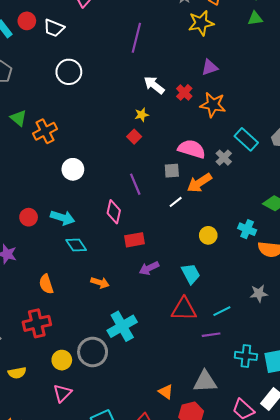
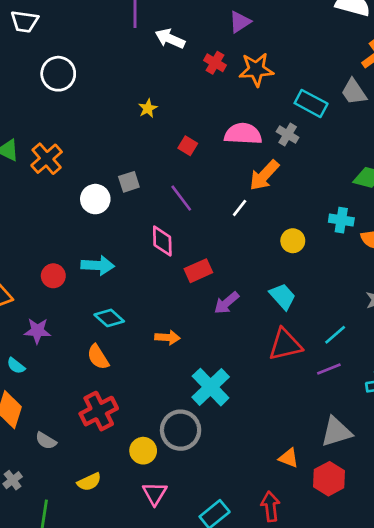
white arrow: (154, 85) -> (170, 39), moved
yellow star: (142, 115) -> (148, 108), moved
red square: (134, 137) -> (188, 146), moved
gray square: (172, 171) -> (129, 182), moved
cyan diamond: (76, 245) -> (109, 318), moved

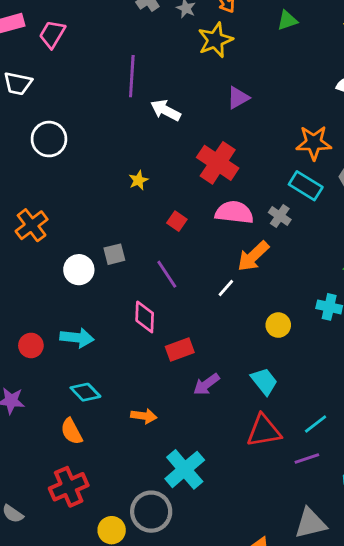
red cross: (215, 63) -> (218, 163), moved, size x1.8
orange star: (256, 69) -> (314, 143), moved

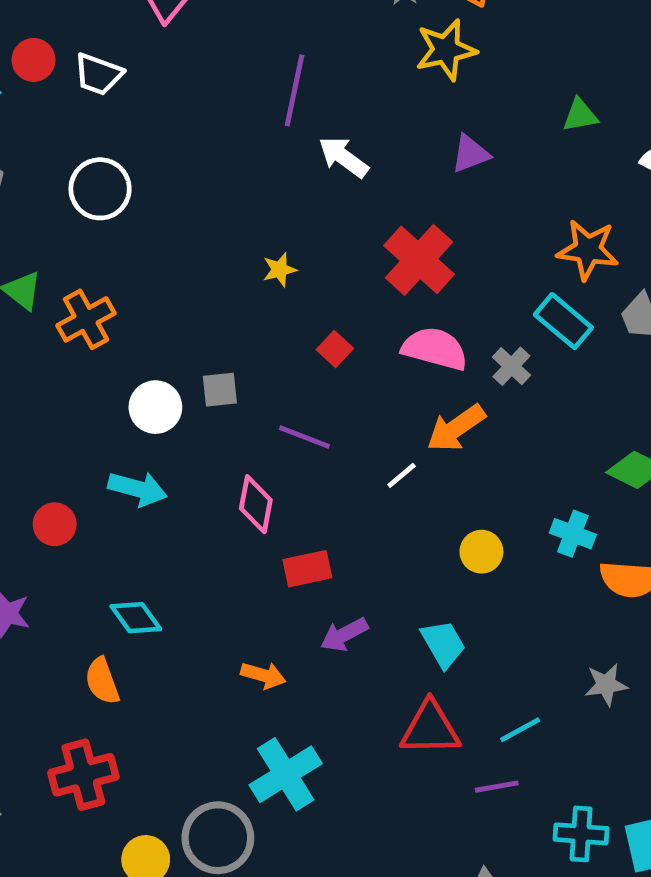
green triangle: (287, 20) -> (580, 115), moved
white circle: (49, 139) -> (100, 189), moved
purple line: (167, 274) -> (304, 437), turned -44
cyan arrow: (77, 338) -> (138, 489), moved
orange arrow: (144, 416) -> (263, 675), moved

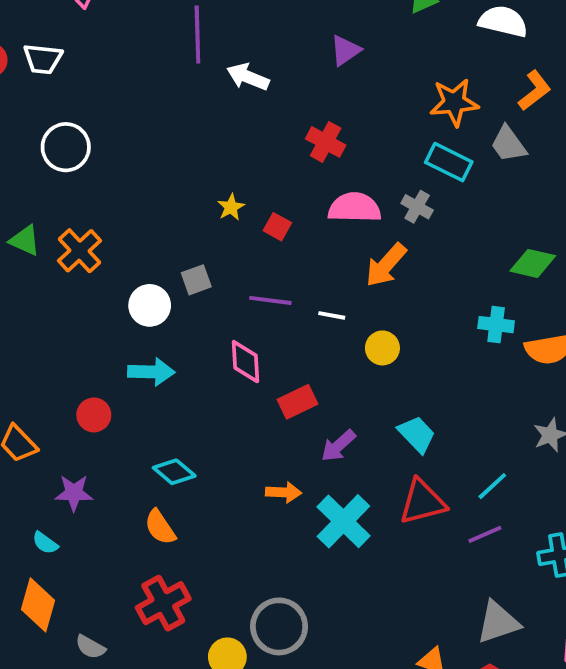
red cross: (419, 260) -> (326, 142), size x0.7
yellow star: (280, 270) -> (231, 207), moved
white line: (402, 475) -> (332, 315), moved, turned 64
yellow circle: (481, 552) -> (382, 348), moved
cyan cross: (286, 774) -> (343, 521), moved

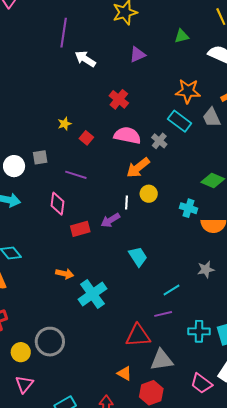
white line: (332, 315) -> (127, 202), moved, turned 72
yellow circle: (382, 348) -> (149, 194), moved
purple arrow: (338, 446) -> (110, 220), moved
red triangle: (422, 502) -> (138, 336), moved

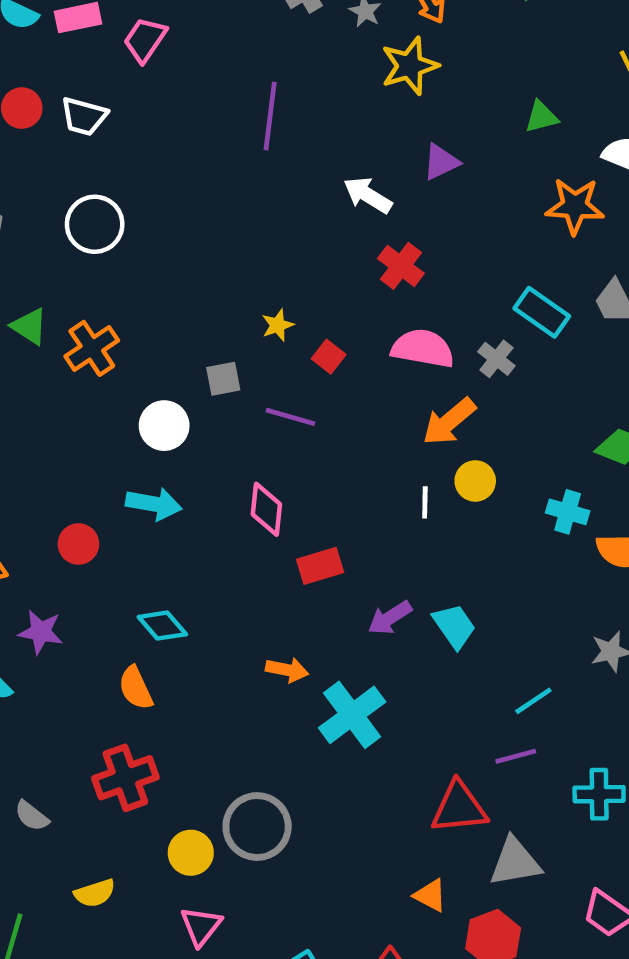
white arrow: (85, 59) -> (368, 195), moved
orange star: (188, 91) -> (575, 206), moved
gray square: (40, 157) -> (223, 379), moved
purple line: (76, 175) -> (290, 417), moved
purple arrow: (110, 220) -> (390, 618), moved

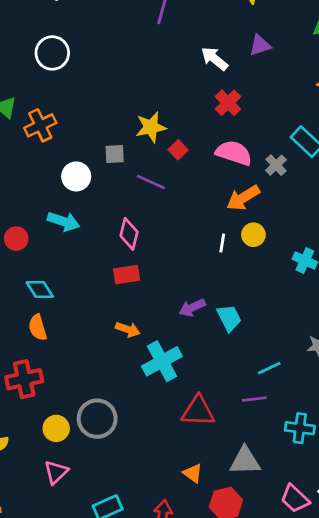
yellow star: (278, 325) -> (151, 127), size x1.6
red rectangle: (320, 566) -> (127, 275), moved
cyan diamond: (162, 626) -> (40, 289), moved
red triangle: (459, 808) -> (198, 411), moved

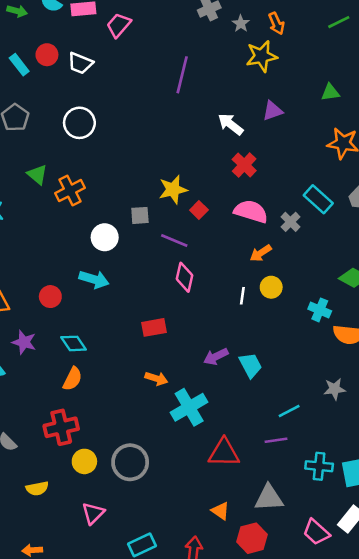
orange arrow: (243, 198) -> (261, 253), size x0.7
pink diamond: (129, 234) -> (184, 277), moved
orange semicircle: (38, 328) -> (72, 379), turned -135
yellow circle: (56, 428) -> (84, 461), moved

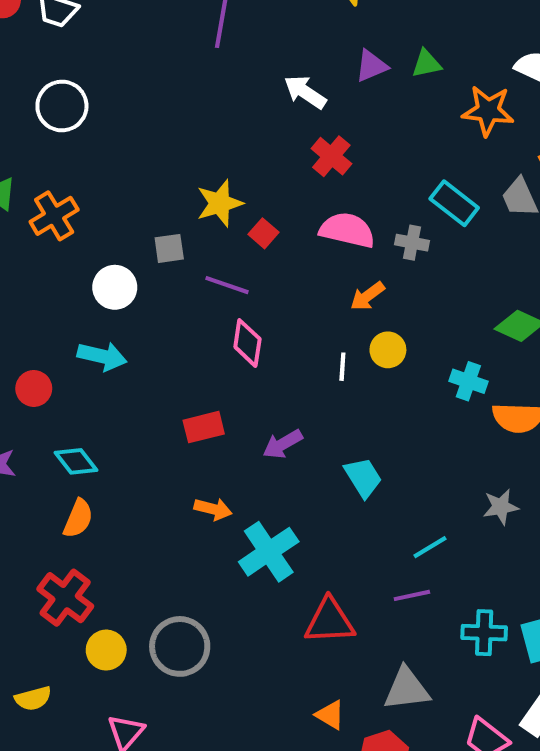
green triangle: (330, 92) -> (426, 64), moved
gray cross: (291, 222) -> (412, 243), turned -30
purple arrow: (216, 357) -> (283, 444), moved
red cross: (61, 427) -> (65, 598), turned -36

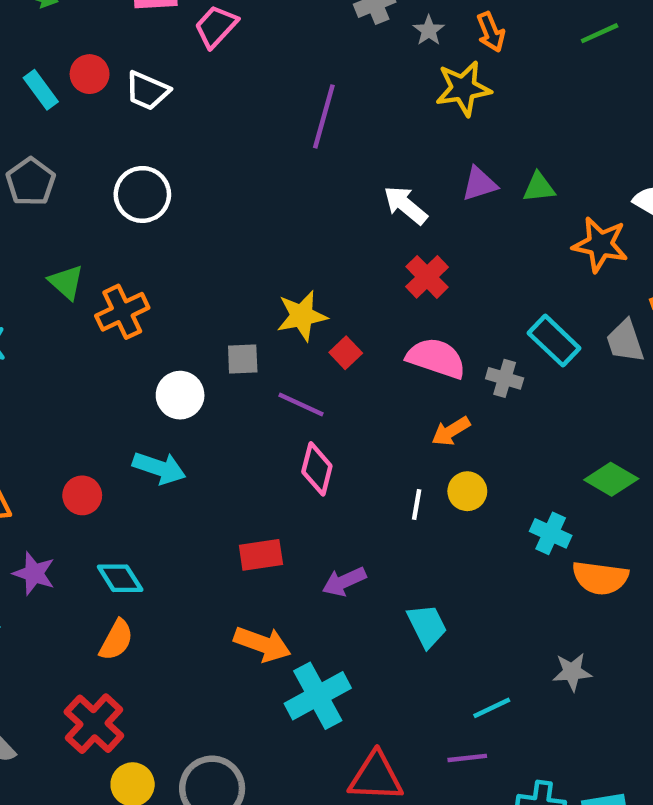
orange arrow: (213, 509) -> (262, 644), size x1.4

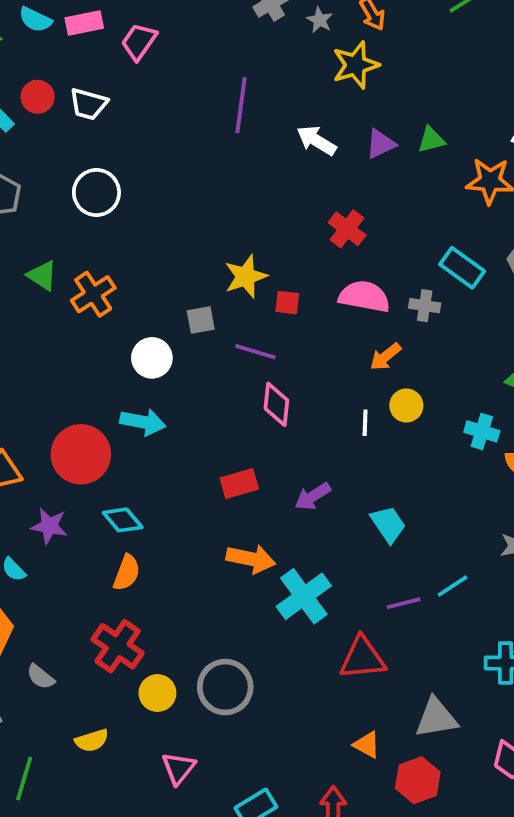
white arrow: (405, 205) -> (316, 140), moved
red square: (346, 353) -> (287, 303), turned -32
red circle: (82, 495) -> (81, 454), size x1.8
purple line: (467, 758) -> (404, 603), moved

